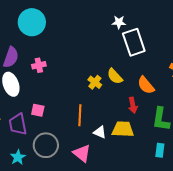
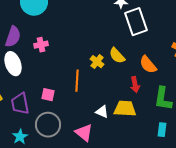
pink square: (38, 110) -> (48, 95), moved
orange line: (80, 115) -> (77, 81), moved

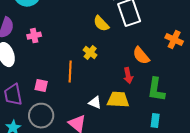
yellow semicircle: (117, 56) -> (101, 24), moved

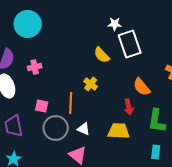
pink square: (41, 86) -> (42, 106), moved
white triangle: (95, 103) -> (84, 129), moved
gray circle: (41, 116) -> (56, 128), moved

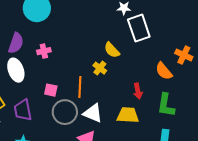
yellow semicircle: (102, 55) -> (112, 50), moved
orange semicircle: (142, 87) -> (164, 71), moved
white triangle: (84, 129) -> (93, 113), size x1.5

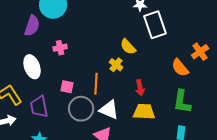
purple semicircle: (16, 43) -> (32, 26), moved
orange cross: (184, 55) -> (200, 52), turned 30
red arrow: (138, 91) -> (140, 88), moved

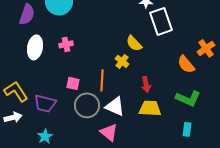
purple semicircle: (32, 26) -> (27, 14), moved
white ellipse: (32, 67) -> (35, 47), moved, turned 30
green L-shape: (182, 102) -> (188, 98), turned -75
purple trapezoid: (39, 107) -> (45, 103), turned -65

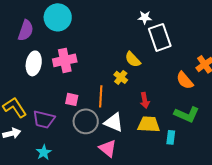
pink cross: (66, 44) -> (65, 60), size x1.6
cyan rectangle: (187, 129) -> (171, 137), moved

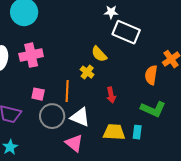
white rectangle: (160, 37) -> (126, 32), turned -48
orange semicircle: (185, 80) -> (151, 75), turned 48
yellow trapezoid: (149, 124) -> (114, 132), moved

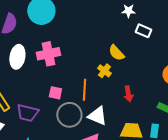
white rectangle: (126, 32) -> (143, 31), size x0.6

